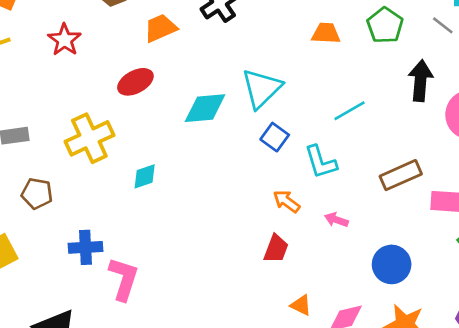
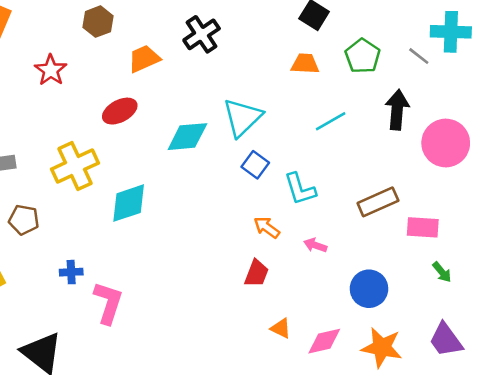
cyan line: (350, 111) -> (331, 121), moved
cyan diamond: (145, 176) -> (129, 203), size x1.6
blue cross: (86, 247) -> (71, 272), size x0.7

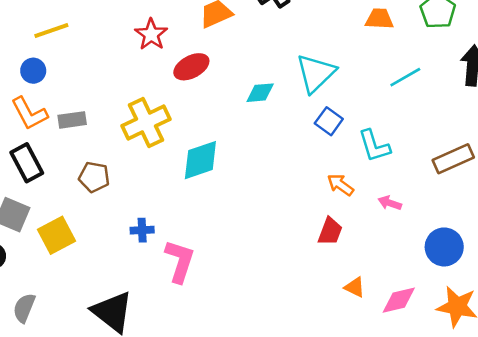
red star: (51, 70) -> (151, 34), moved
cyan diamond: (187, 137) -> (260, 93), size x0.7

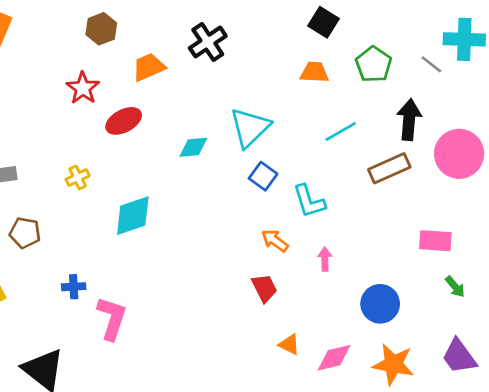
yellow cross: (146, 123) -> (78, 178), size x0.5
brown rectangle: (453, 159) -> (389, 168), moved
pink arrow: (390, 203) -> (325, 259), turned 70
red trapezoid: (330, 231) -> (264, 288), turned -48

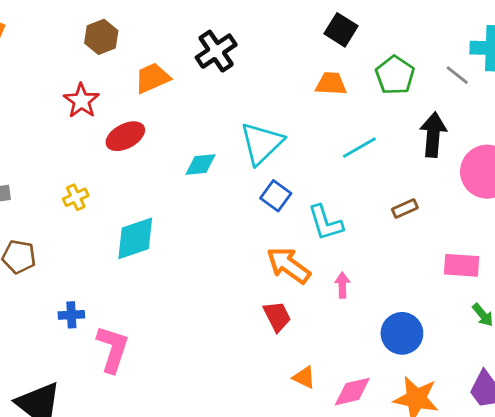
brown rectangle: (389, 168) -> (405, 209), moved, size x0.6
orange arrow: (275, 241) -> (288, 265), size x1.5

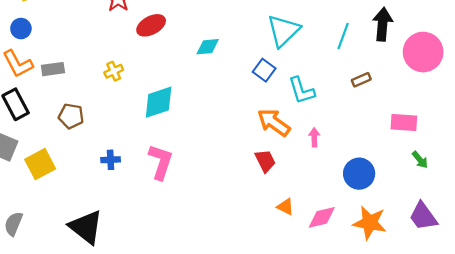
cyan triangle: (262, 143) -> (283, 31), moved
cyan line: (359, 148) -> (343, 36), moved, turned -40
pink L-shape: (113, 349) -> (161, 162), moved

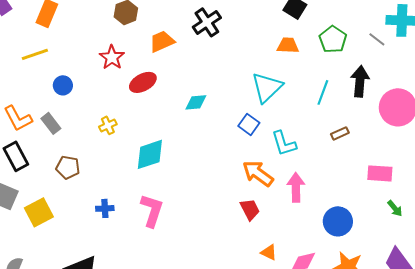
blue circle: (21, 29) -> (63, 85), moved
gray rectangle: (53, 69) -> (51, 123), turned 60
pink arrow: (314, 137) -> (296, 187), size x1.6

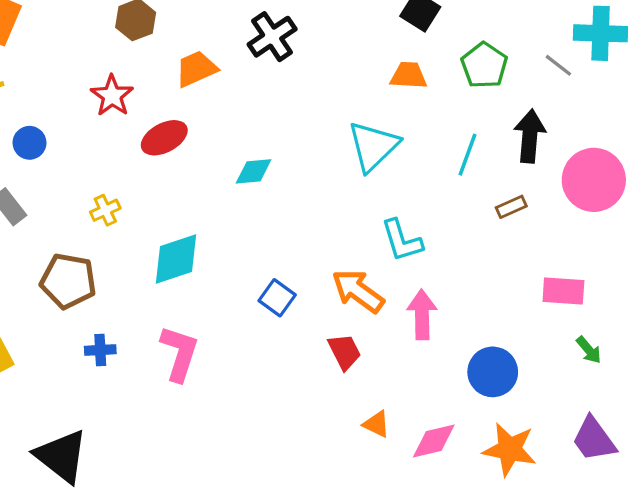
blue square: (249, 124) -> (277, 298), moved
brown rectangle: (340, 133) -> (511, 207), moved
brown pentagon: (68, 167) -> (68, 281), moved, size x1.4

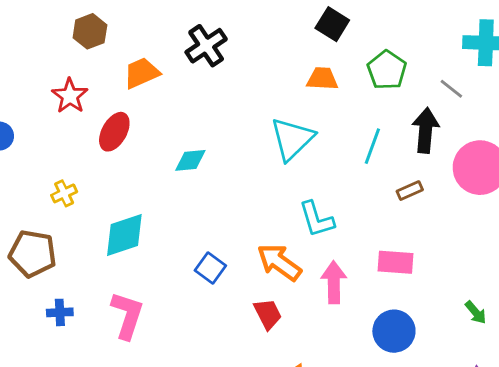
gray line: (558, 65) -> (451, 89), moved
red ellipse: (164, 138) -> (114, 132), turned -33
pink rectangle: (563, 291) -> (395, 262), moved

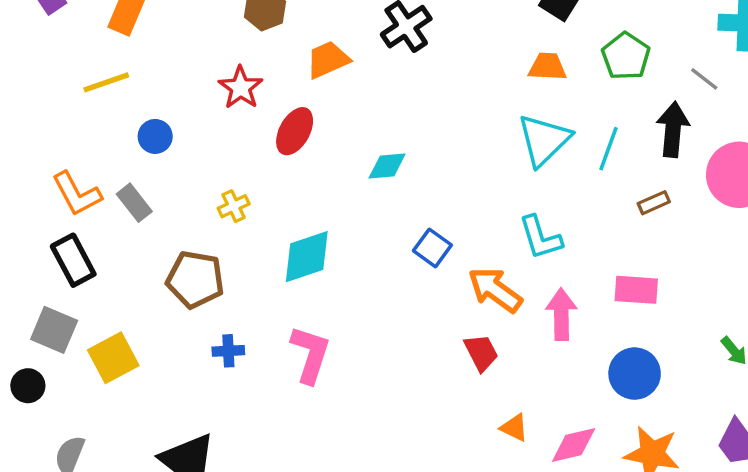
cyan triangle: (292, 139) -> (544, 140), moved
blue square: (210, 268) -> (432, 248), moved

